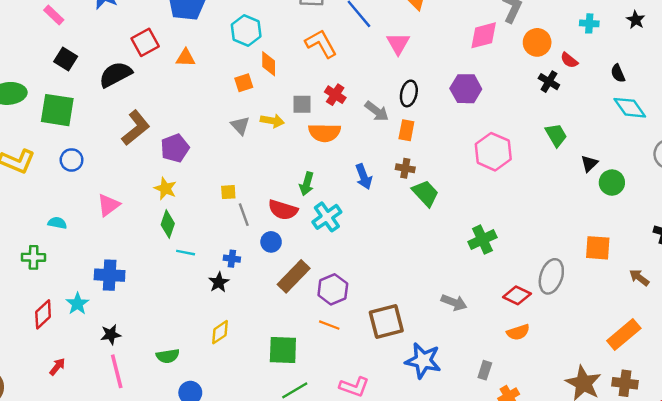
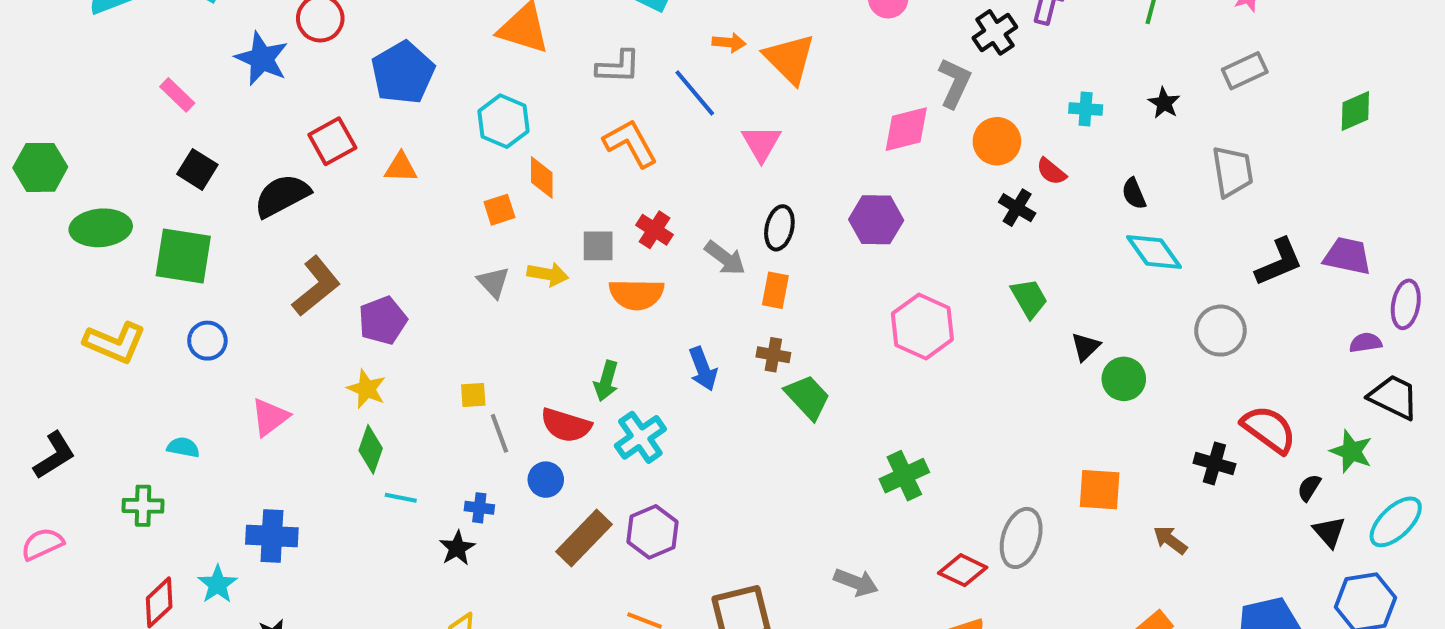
purple hexagon: (333, 289) -> (653, 532), moved

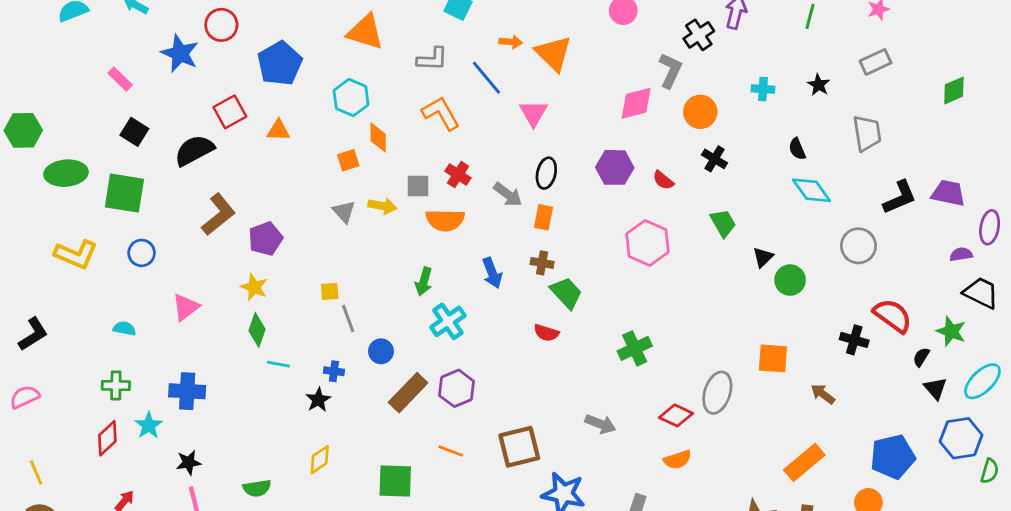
red semicircle: (1051, 171) -> (663, 180), moved
red semicircle: (566, 425) -> (546, 333), moved, size x0.7
green cross: (143, 506) -> (116, 386), moved

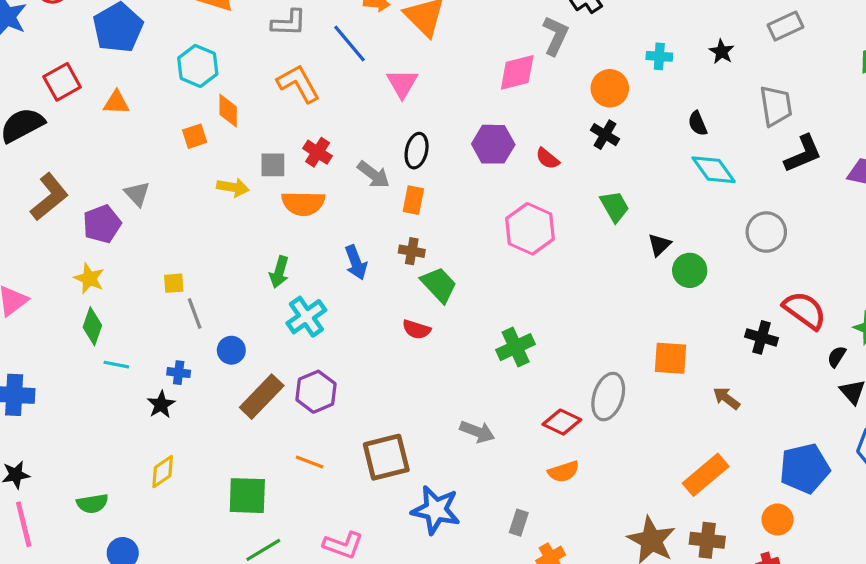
orange circle: (700, 112) -> (610, 88), moved
black L-shape: (900, 197) -> (803, 154), moved
gray triangle: (344, 212) -> (137, 194), moved

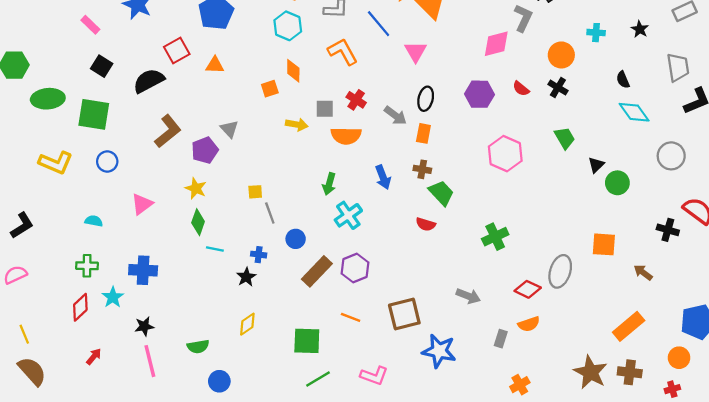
cyan hexagon: (198, 66) -> (288, 26), moved
red semicircle: (548, 159) -> (521, 89), moved
gray rectangle: (519, 523) -> (501, 339), moved

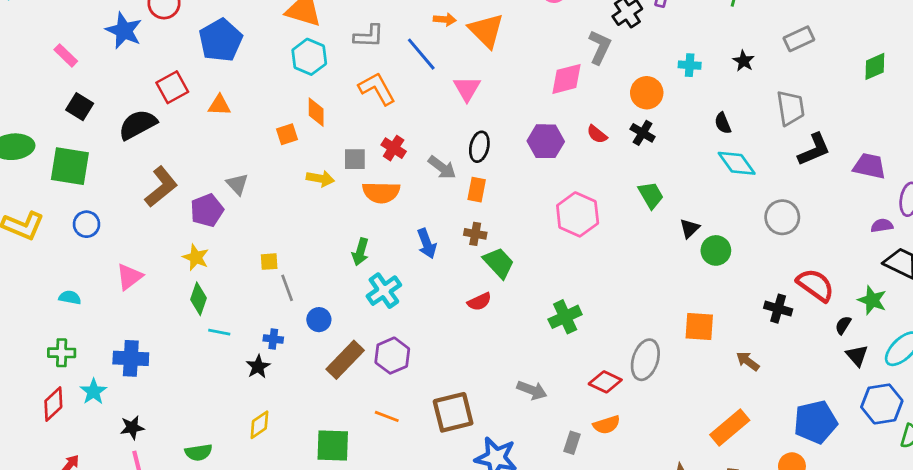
red semicircle: (426, 224) -> (479, 302), turned -42

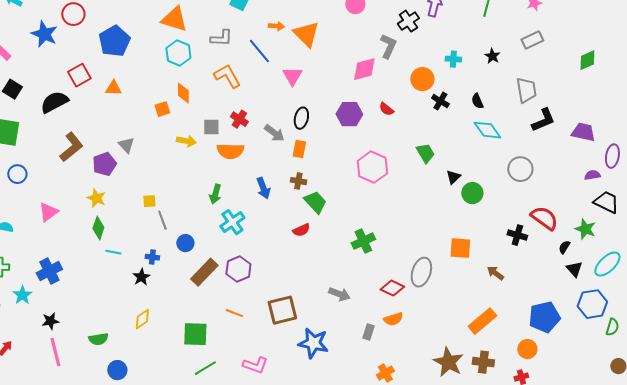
black cross: (643, 133) -> (440, 101), moved
blue cross: (131, 358) -> (49, 271), turned -30

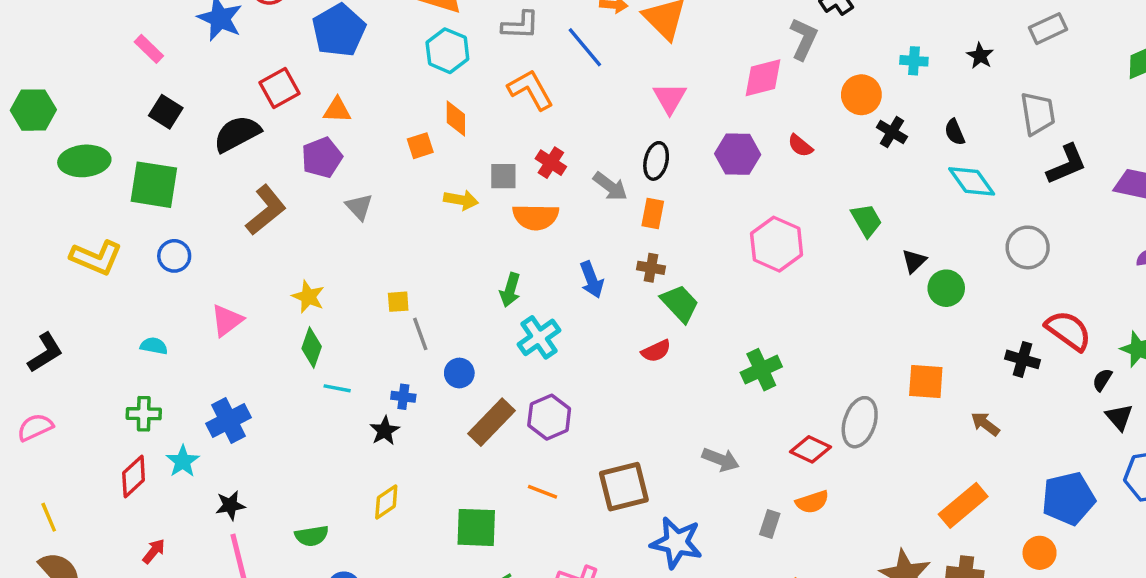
pink triangle: (292, 76) -> (670, 98), moved
purple pentagon: (104, 164) -> (322, 158), moved

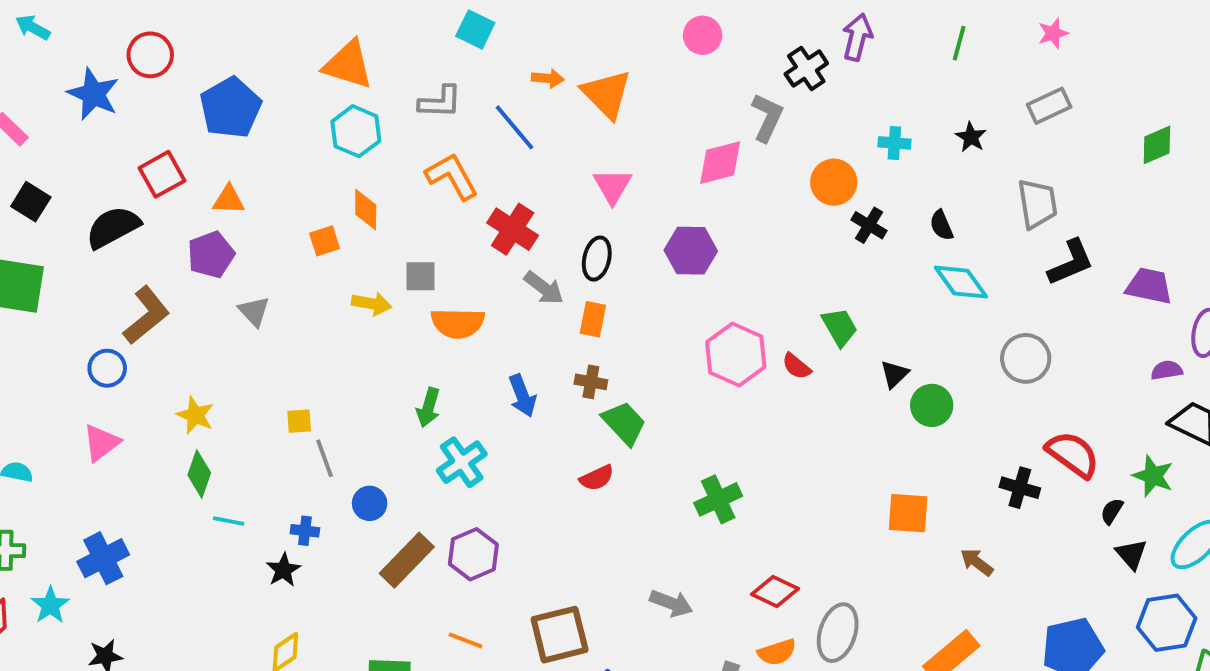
red semicircle: (800, 146) -> (797, 366), moved
red cross: (551, 163) -> (513, 229), moved, size x1.4
blue circle: (174, 256) -> (107, 368), moved
gray ellipse: (860, 422) -> (838, 633), moved

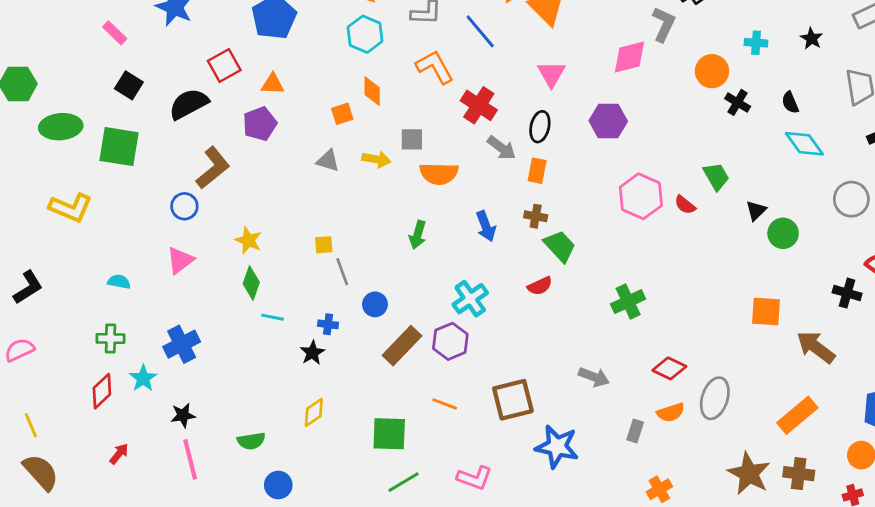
gray triangle: (254, 311) -> (328, 161), moved, turned -30
cyan cross: (462, 462) -> (470, 299), moved
brown arrow: (977, 562) -> (816, 347), size x1.6

